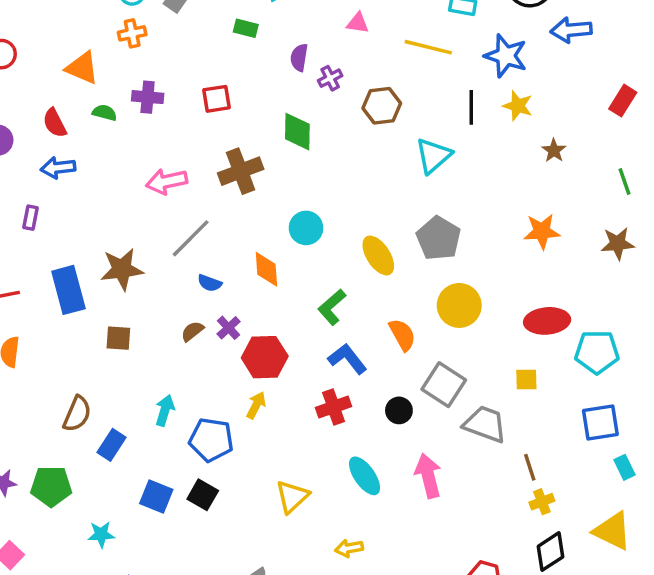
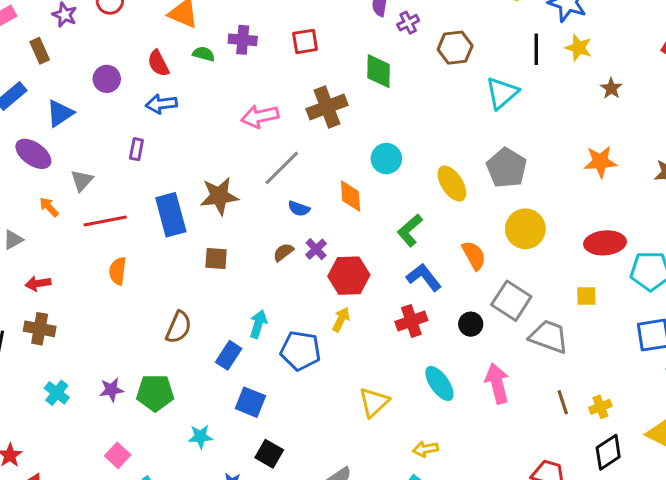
blue rectangle: (111, 445) -> (229, 355), moved
brown line: (530, 467) -> (563, 402), moved
black square: (203, 495) -> (269, 454), moved

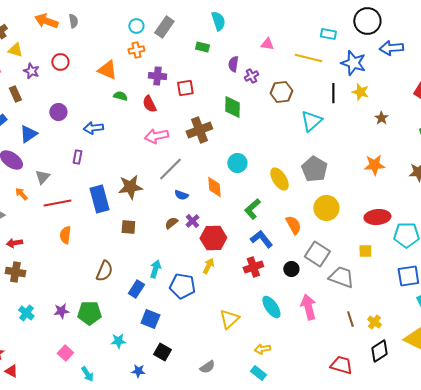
purple cross: (243, 40) -> (157, 76), moved
red semicircle: (158, 63) -> (149, 104), moved
yellow cross: (600, 407) -> (374, 322), turned -32

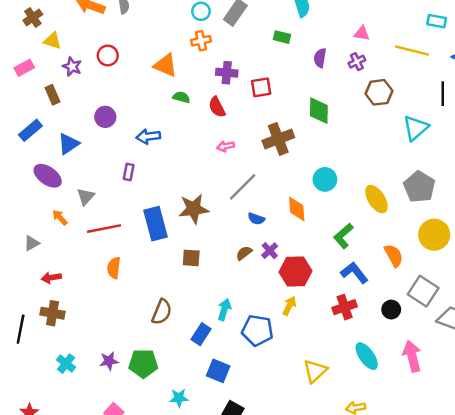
purple cross: (251, 76) -> (357, 62), moved
pink arrow: (156, 136) -> (226, 146), size x0.6

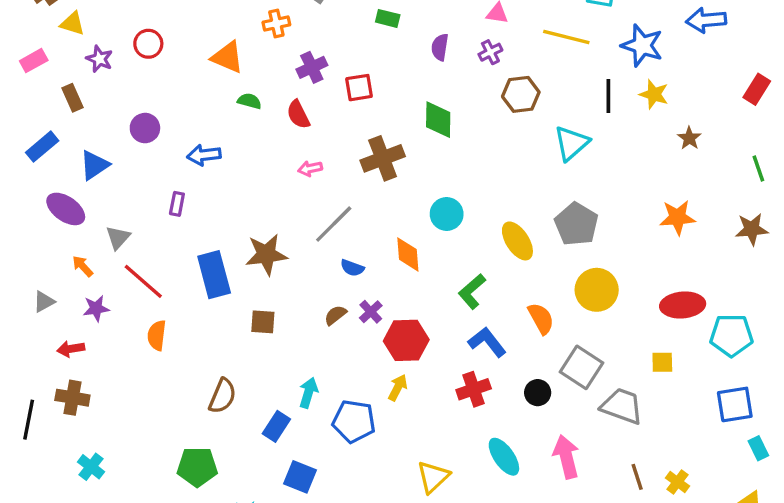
purple cross: (227, 73) -> (312, 67), turned -30
red line: (104, 229) -> (143, 281), turned 52
purple star: (109, 361) -> (96, 308), moved

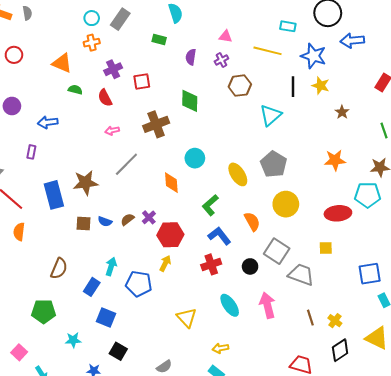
blue semicircle: (352, 268) -> (105, 221), moved
cyan pentagon: (731, 335) -> (368, 195), moved
yellow triangle: (433, 477) -> (187, 318), turned -30

